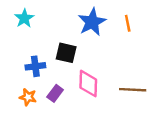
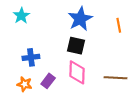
orange line: (128, 23) -> (119, 25), moved
black square: (66, 53) -> (76, 46), moved

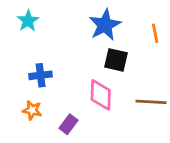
black square: (76, 46) -> (116, 60), moved
purple rectangle: (48, 81) -> (69, 124), moved

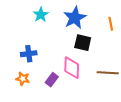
cyan star: (28, 21) -> (41, 15), moved
purple rectangle: (69, 124) -> (52, 80), moved

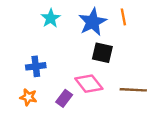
orange line: (111, 24) -> (123, 17), moved
pink diamond: (72, 68) -> (89, 84), turned -40

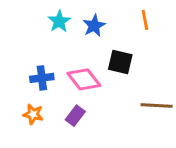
blue star: (93, 22) -> (94, 26), moved, size x0.7
pink diamond: (89, 84) -> (84, 79), moved

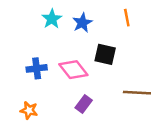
orange star: (33, 114) -> (29, 110), moved
purple rectangle: (75, 116) -> (84, 104), moved

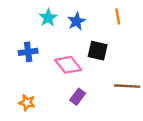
blue cross: (37, 68) -> (28, 52), moved

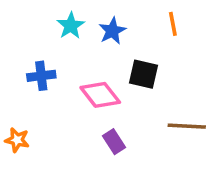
purple rectangle: (78, 97) -> (114, 142), turned -70
orange star: (27, 103) -> (17, 140), moved

